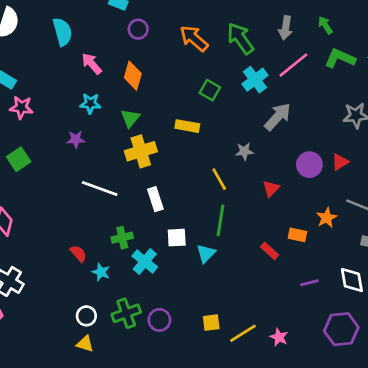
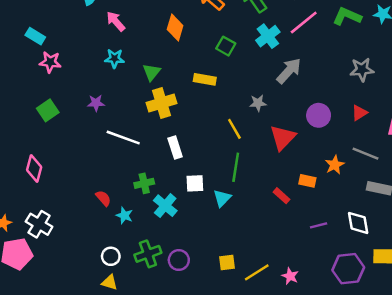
orange diamond: (133, 76) -> (175, 28), moved
purple star: (76, 139) -> (96, 103), moved
red triangle: (340, 162) -> (359, 113), moved
red triangle: (271, 188) -> (283, 138), size x1.6

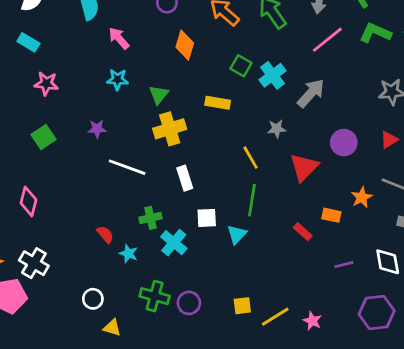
cyan rectangle: (35, 36) -> (28, 42), moved
cyan cross: (268, 36) -> (273, 75), moved
green cross: (148, 254) -> (155, 296), turned 35
white circle: (111, 256) -> (93, 299), moved

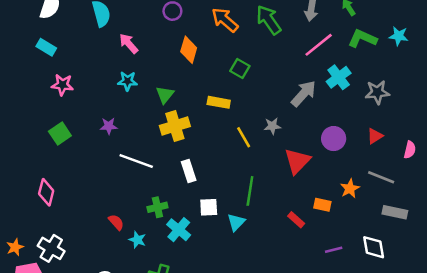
cyan cross: (273, 75) -> (339, 77), moved
yellow line: (251, 158) -> (244, 137), moved

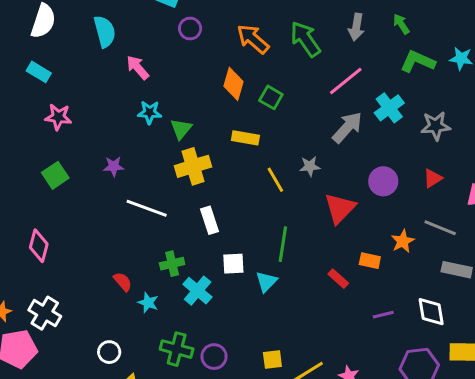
pink line: (319, 45) -> (346, 81), moved
orange diamond: (189, 50) -> (233, 84), moved
cyan star: (127, 81) -> (150, 112), moved

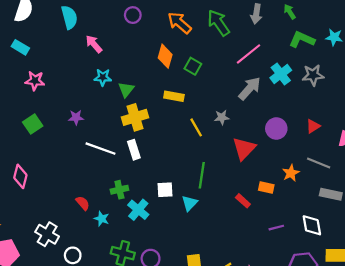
gray star: (436, 126) -> (313, 75), moved
white rectangle: (210, 220) -> (134, 150), moved
white cross: (45, 313) -> (47, 234), moved

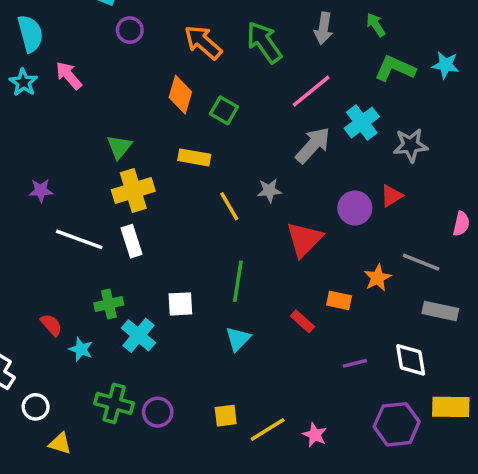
gray star: (313, 75) -> (411, 145), moved
cyan star: (103, 77) -> (23, 82), moved, turned 30
red triangle: (313, 126) -> (391, 196), moved
cyan triangle: (190, 203) -> (238, 339), moved

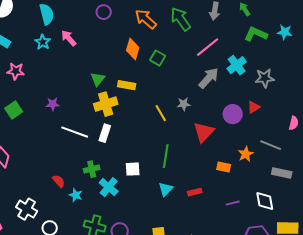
yellow rectangle: (194, 157) -> (127, 85), moved
white rectangle: (132, 241) -> (105, 133), turned 36
red rectangle: (302, 321) -> (195, 192), moved, turned -56

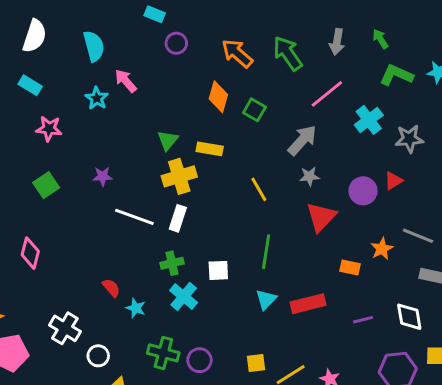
cyan star: (43, 42) -> (97, 98), moved
gray arrow: (209, 78) -> (302, 140), moved
gray star: (184, 104) -> (309, 176), moved
green cross: (92, 169) -> (172, 263), moved
red rectangle: (195, 192) -> (308, 304), size x1.6

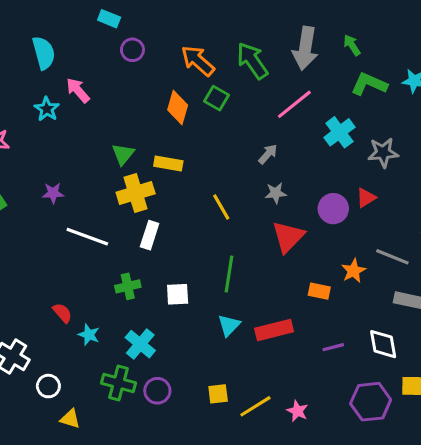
gray arrow: (337, 42) -> (305, 48), size x1.5
green square: (254, 110) -> (217, 98), moved
gray arrow: (302, 140) -> (268, 154), size x0.6
white rectangle: (178, 218) -> (150, 235), moved
cyan cross: (184, 296) -> (140, 344), moved

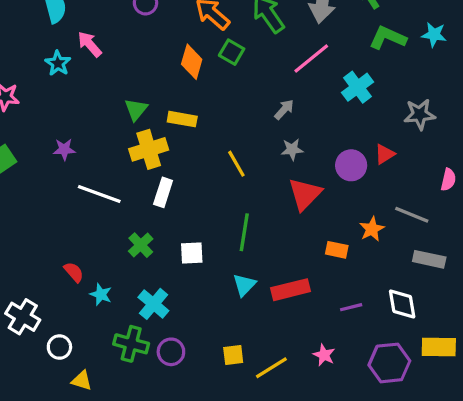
gray star: (383, 153) -> (420, 114), moved
green cross: (128, 286) -> (141, 245), turned -30
pink star: (297, 411) -> (324, 355), moved

